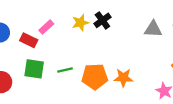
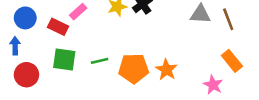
orange star: (123, 78) -> (166, 70), turned 30

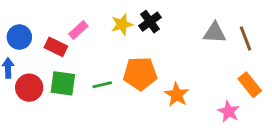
orange pentagon: (134, 68) -> (140, 74), moved
red circle: (26, 75) -> (29, 88), moved

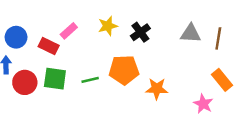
black cross: (150, 22) -> (140, 32), moved
brown line: (246, 38) -> (218, 38), turned 30
orange star: (177, 95) -> (157, 89), turned -30

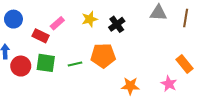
gray triangle: (191, 33) -> (158, 13), moved
blue circle: (16, 37) -> (13, 19), moved
brown line: (218, 38) -> (186, 18), moved
orange star: (157, 89) -> (130, 86), moved

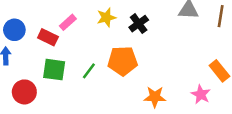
blue circle: (13, 19) -> (14, 30), moved
green line: (75, 64) -> (89, 71), turned -40
red circle: (21, 66) -> (24, 92), moved

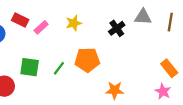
black cross: (139, 24) -> (117, 28), moved
red rectangle: (48, 37) -> (20, 20), moved
pink star: (201, 94) -> (163, 91), moved

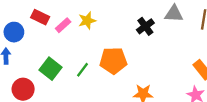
yellow star: (74, 23) -> (87, 21), moved
green square: (30, 67) -> (51, 69), turned 30

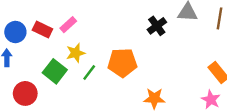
red rectangle: (40, 17) -> (42, 30), moved
yellow star: (87, 21) -> (76, 53), moved

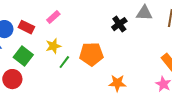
pink rectangle: (68, 25) -> (53, 17), moved
green square: (55, 71) -> (23, 56), moved

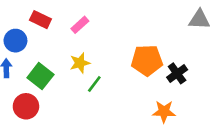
black cross: (119, 24) -> (177, 73), moved
red rectangle: (26, 27) -> (40, 20), moved
orange pentagon: (91, 54) -> (147, 60), moved

